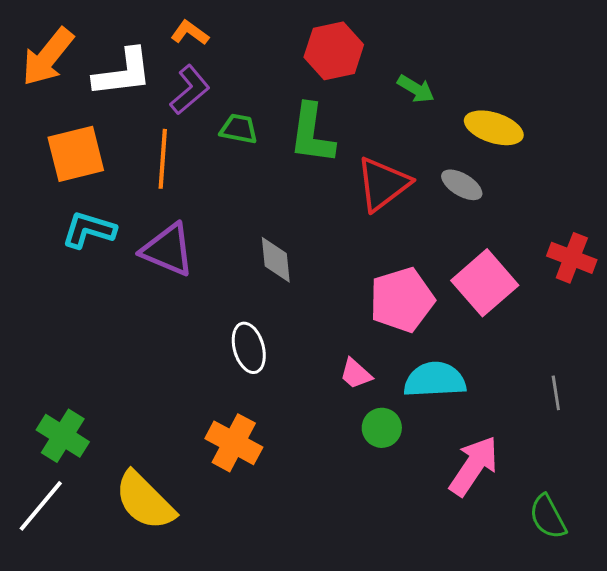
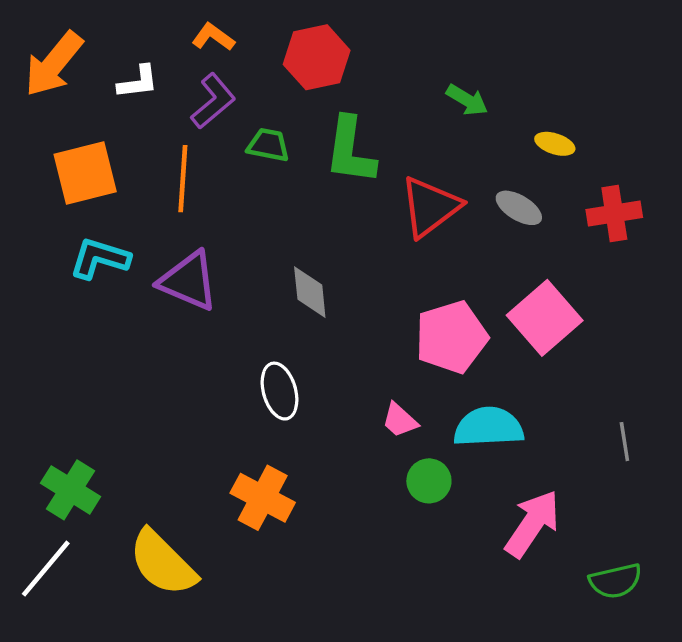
red hexagon: (334, 51) -> (317, 57), moved
white L-shape: (123, 73) -> (138, 82), size x0.6
yellow ellipse: (494, 128) -> (555, 144), size x0.6
red cross: (572, 258) -> (614, 213), moved, turned -30
green semicircle: (548, 517) -> (615, 581), turned -75

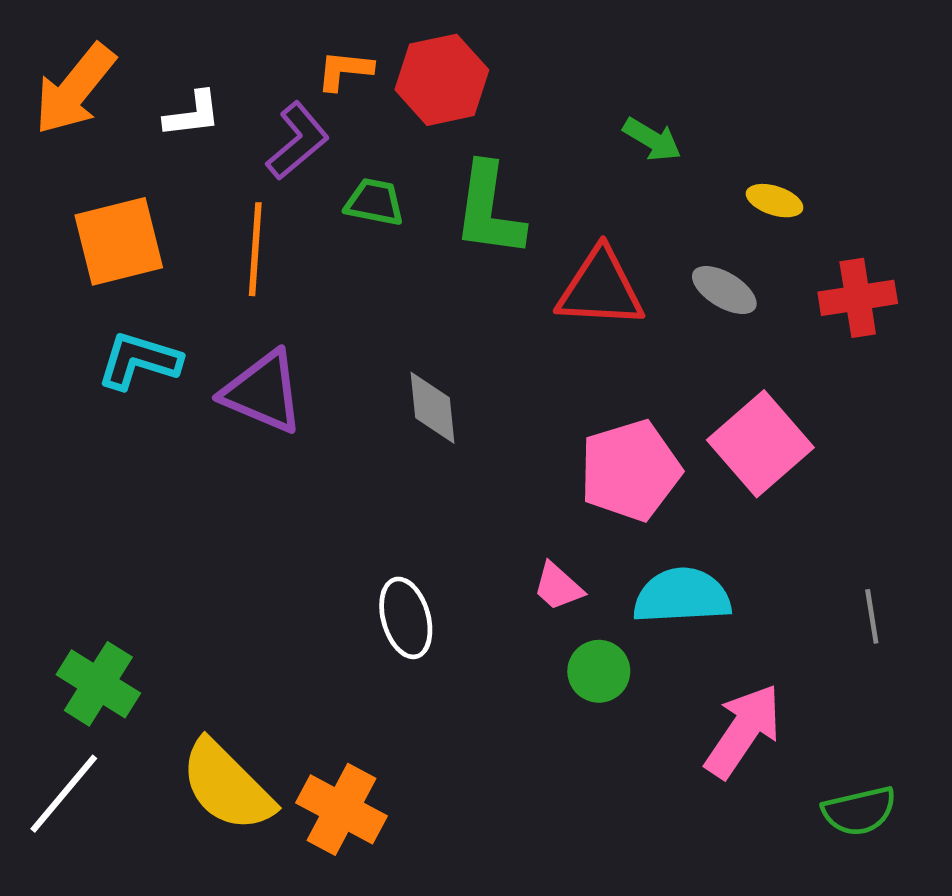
orange L-shape: (213, 37) -> (345, 70), moved, turned -30
red triangle: (430, 207) -> (600, 288), turned 40
white ellipse: (279, 391) -> (406, 618), moved
orange cross: (263, 498) -> (341, 809), moved

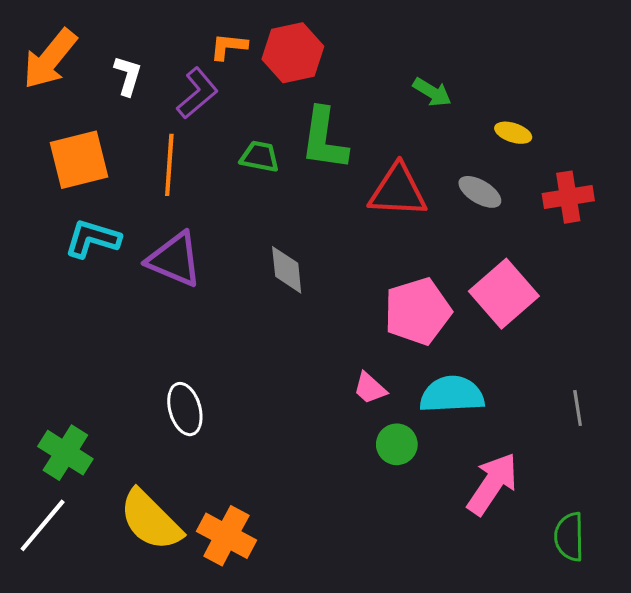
white L-shape: (192, 114) -> (128, 76), turned -66
green trapezoid: (374, 202) -> (260, 157), moved
white ellipse: (406, 618) -> (185, 409), moved
green semicircle: (859, 811) -> (569, 537), turned 102

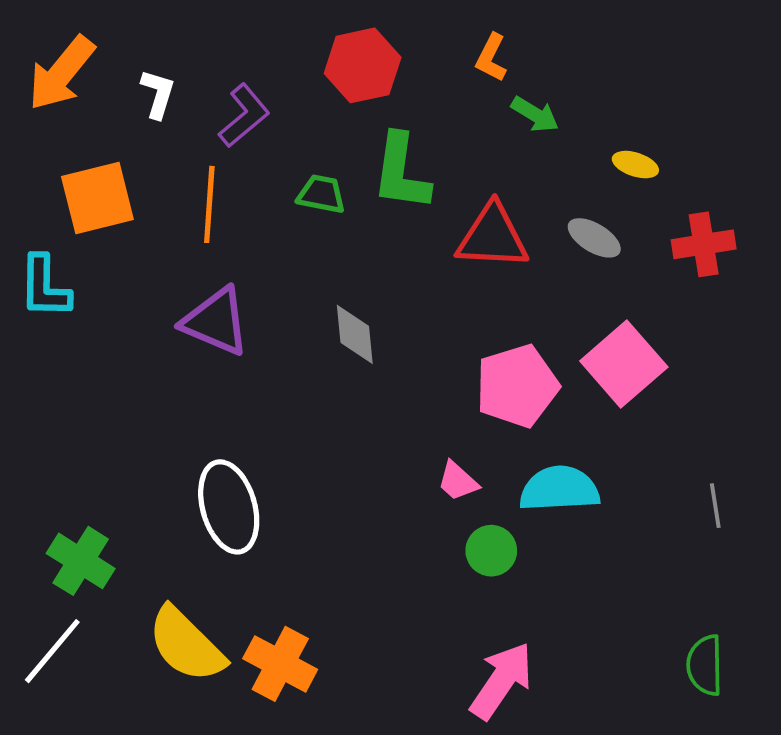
orange L-shape: (229, 46) -> (491, 58), moved, turned -69
cyan L-shape: (92, 239) -> (45, 287), moved, turned -106
white ellipse: (185, 409) -> (229, 507), size x1.4
pink arrow: (492, 484) -> (502, 681), moved

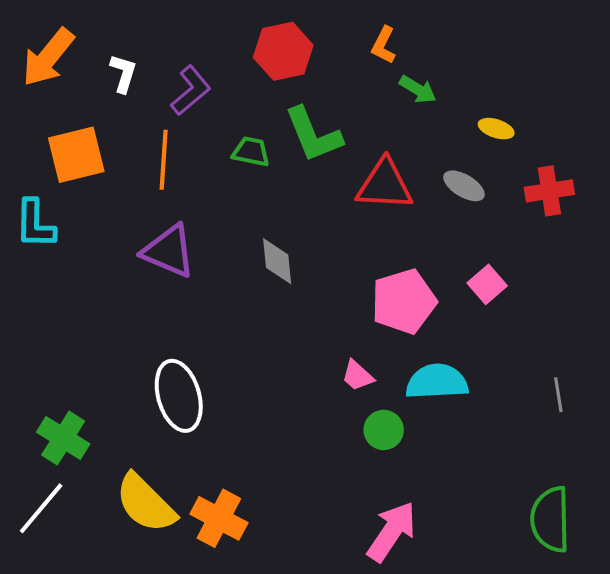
green L-shape: (401, 172) -> (313, 135), turned -30
pink square: (624, 364) -> (487, 284), size x0.6
green semicircle: (705, 665) -> (550, 519), size x1.4

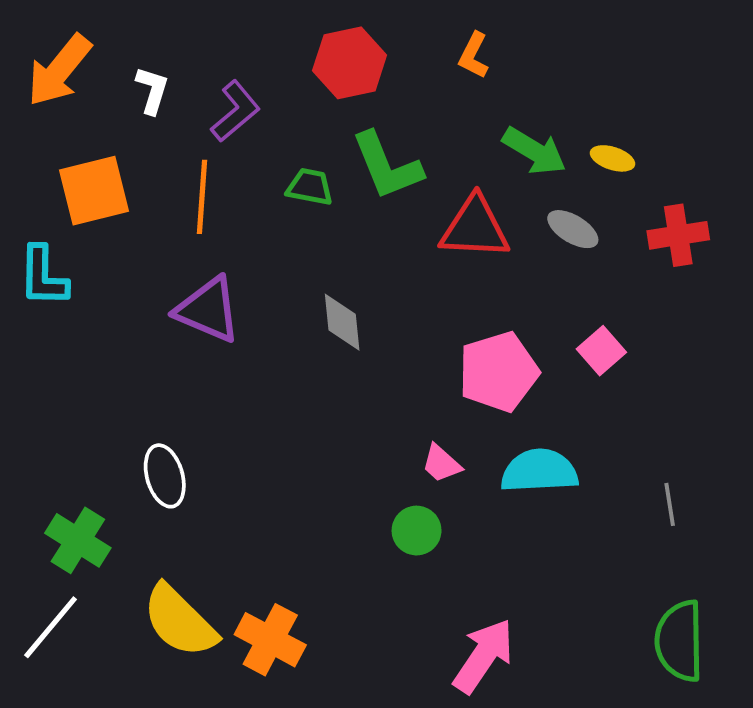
green arrow: (418, 89) -> (534, 151), moved, size x1.4
gray line: (558, 395) -> (670, 504), moved
white ellipse: (179, 396) -> (165, 476), moved, size x0.7
green circle: (384, 430) -> (417, 531), moved

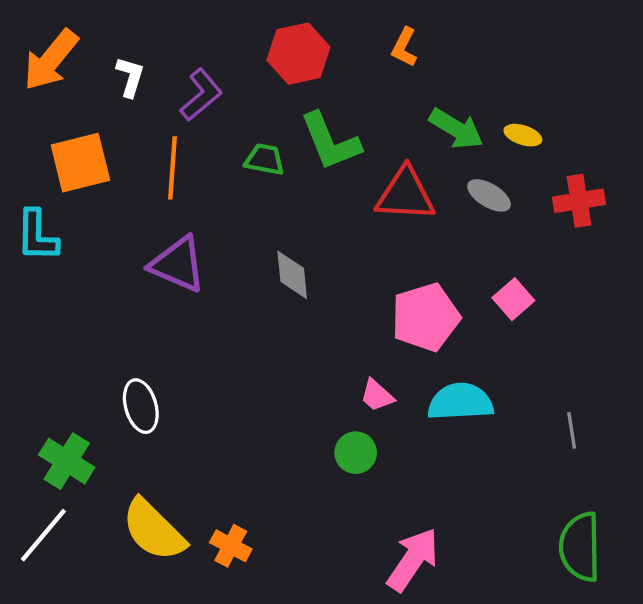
orange cross: (270, 640) -> (231, 546), size x0.7

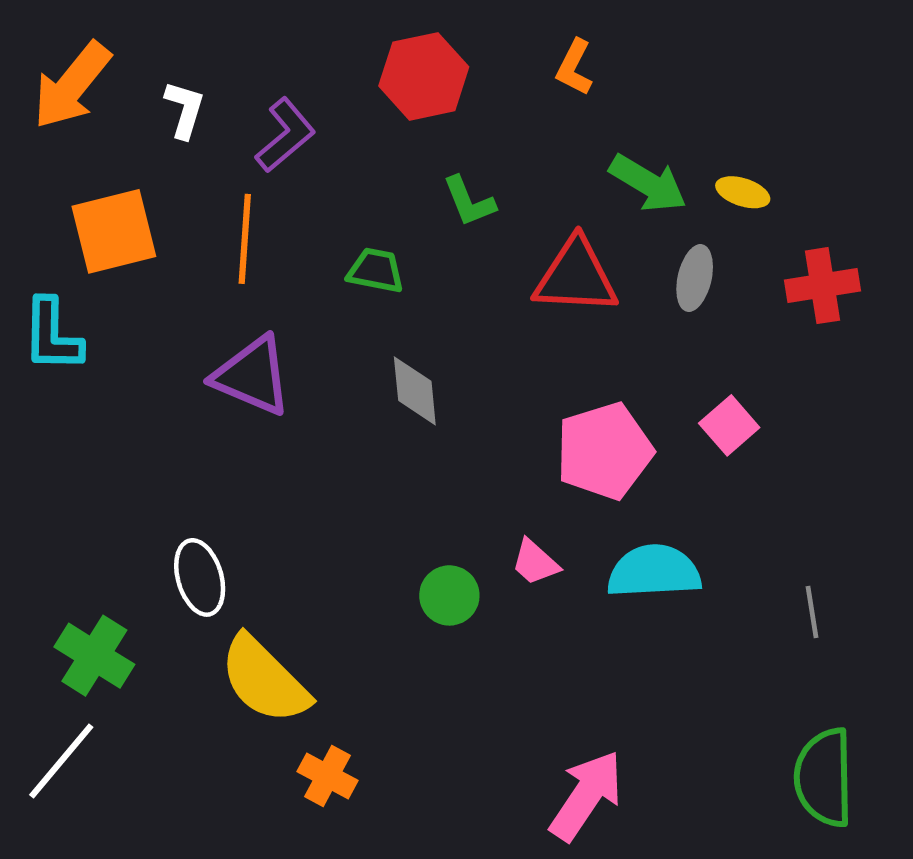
green L-shape: (330, 141) -> (469, 201), size x0.6
green trapezoid: (265, 159) -> (376, 270), moved
gray ellipse: (489, 195) -> (695, 278), turned 72
green circle: (356, 453) -> (449, 595), moved
yellow semicircle: (153, 530) -> (264, 680), moved

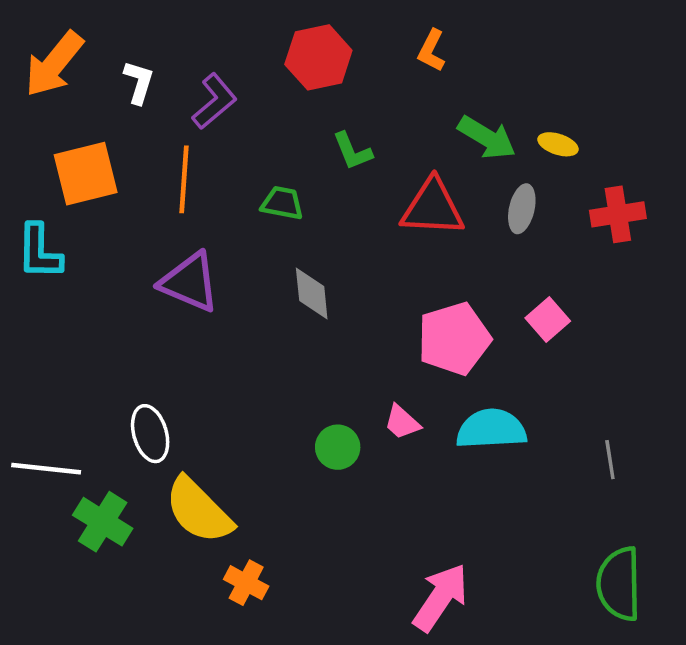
green cross: (94, 656) -> (103, 522), moved
white line: (61, 761) -> (46, 469), moved, turned 56

